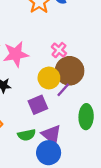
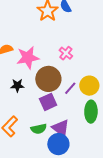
brown circle: (70, 71) -> (48, 79), moved
yellow circle: (49, 78) -> (89, 86), moved

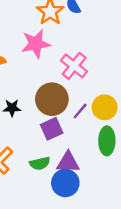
pink cross: (66, 53) -> (74, 66), size x1.5
pink star: (28, 58) -> (36, 44), moved
purple triangle: (61, 128) -> (68, 162), turned -36

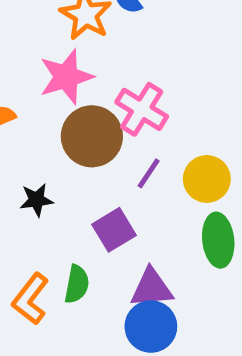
brown circle: (52, 99) -> (92, 136), moved
purple line: (80, 111) -> (149, 173), moved
green semicircle: (40, 163) -> (77, 284), moved, turned -60

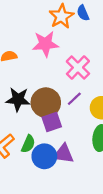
brown circle: (92, 136) -> (46, 103), moved
black star: (36, 200) -> (18, 99), size x1.5
blue circle: (151, 327) -> (44, 156), moved

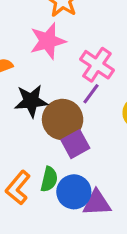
black star: (18, 99) -> (31, 101), moved
purple line: (74, 99) -> (91, 94), moved
purple triangle: (63, 154) -> (97, 203), moved

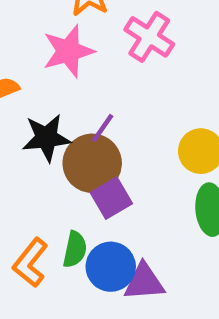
pink cross: (97, 65) -> (149, 37), moved
purple line: (91, 94) -> (103, 128), moved

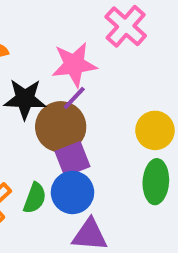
pink star: (68, 51) -> (74, 65), moved
blue circle: (111, 267) -> (72, 192), moved

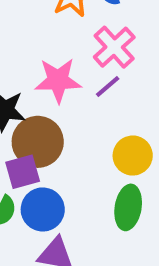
purple line: (74, 98) -> (108, 87), moved
purple square: (73, 159) -> (23, 172), moved

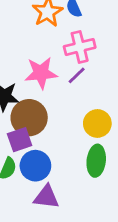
pink cross: (114, 47) -> (80, 47), turned 32

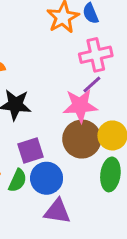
pink star: (41, 73) -> (80, 106), moved
brown circle: (29, 118) -> (82, 139), moved

